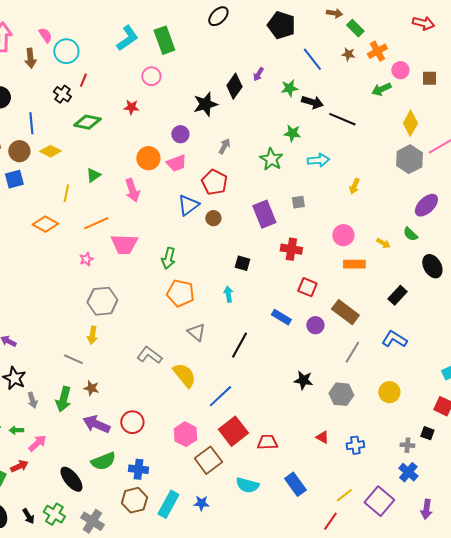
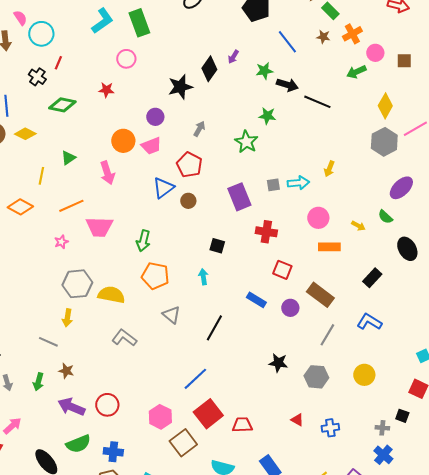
cyan arrow: (318, 160) -> (298, 183), moved
yellow semicircle: (184, 375) -> (111, 295), moved, turned -40
green arrow: (63, 399) -> (38, 382), size x0.7

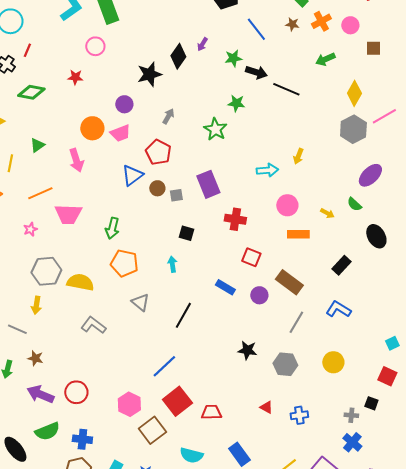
pink circle: (375, 53) -> (350, 25), moved
gray square: (273, 185) -> (176, 195), moved

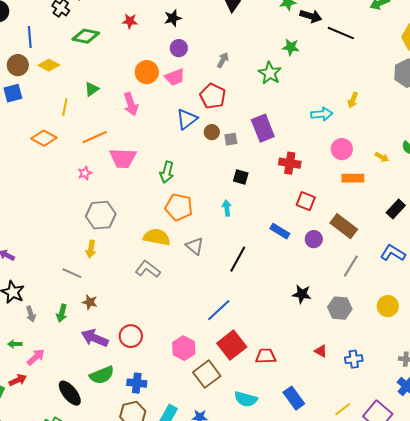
black star: (149, 74) -> (173, 18), moved, size x0.7
yellow semicircle: (80, 282) -> (157, 237), moved

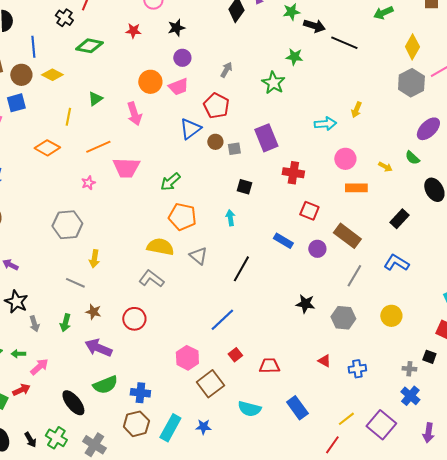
green arrow: (167, 172) -> (170, 182), turned 35
gray hexagon: (101, 215) -> (67, 225), moved
red circle: (131, 336) -> (134, 319), moved
red square: (232, 345) -> (235, 355), size x0.5

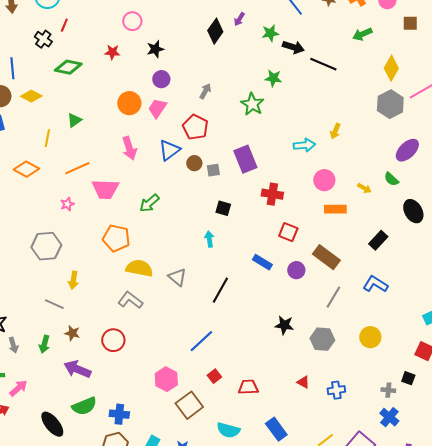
pink trapezoid: (178, 87) -> (157, 108), turned 145
pink arrow: (134, 114) -> (129, 148), moved
orange pentagon: (182, 217) -> (116, 238), moved

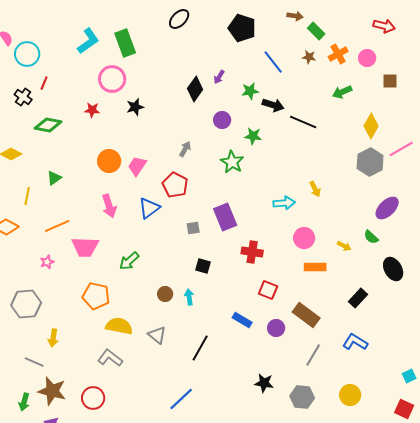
pink circle: (132, 21) -> (112, 79), size x1.4
purple circle: (161, 79) -> (222, 120), moved
yellow arrow: (335, 131) -> (315, 189), turned -49
brown circle: (194, 163) -> (165, 294), moved
brown star: (72, 333) -> (52, 391), size x1.8

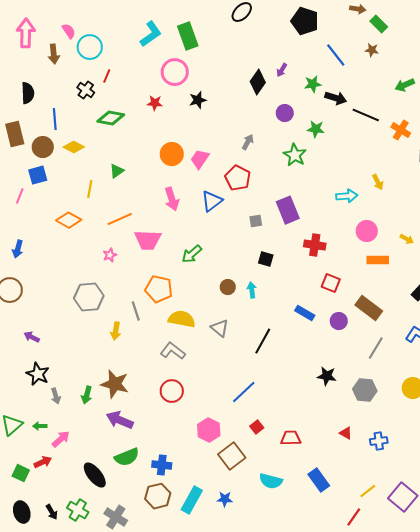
orange cross: (338, 54) -> (401, 130), moved, turned -30
gray line: (34, 362) -> (136, 311), moved, turned 48
red circle: (93, 398) -> (172, 391), moved

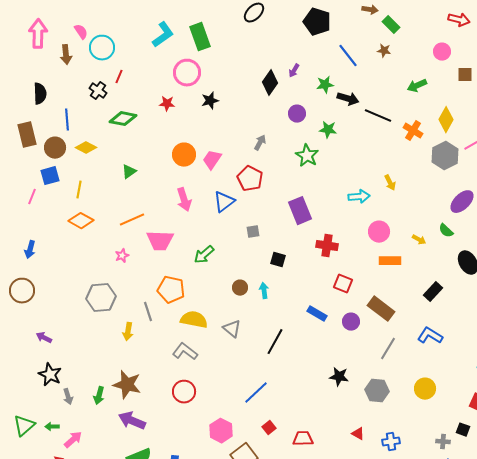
yellow line: (90, 189) -> (79, 190), moved
gray square: (256, 221) -> (253, 232), moved

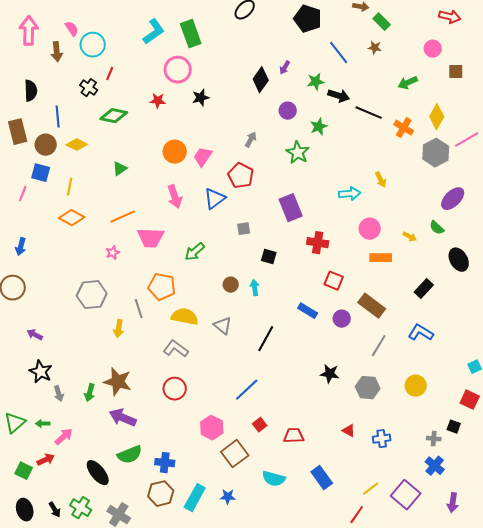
green star: (328, 130) -> (319, 127), turned -30
blue square: (50, 176) -> (41, 173), turned 30

